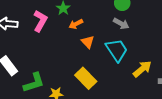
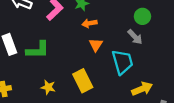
green L-shape: (34, 83) -> (38, 50), moved

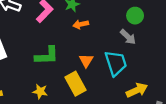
orange triangle: (96, 45) -> (86, 61), moved
green L-shape: (38, 50) -> (47, 56), moved

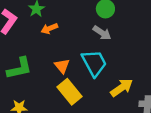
yellow rectangle: (76, 84) -> (69, 92), moved

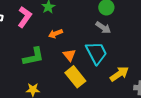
orange arrow: (49, 29) -> (55, 34), moved

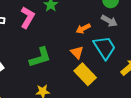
orange arrow: (55, 34) -> (83, 29), moved

